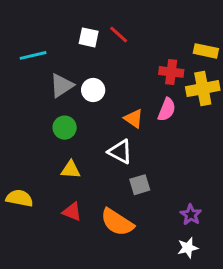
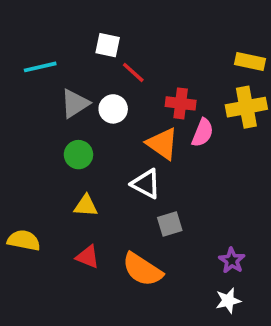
red line: (119, 34) -> (133, 72), moved
red cross: (171, 72) -> (181, 103), moved
orange triangle: (134, 119) -> (162, 144), size x1.4

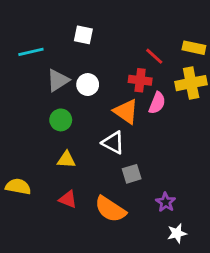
red line: (133, 72) -> (154, 56), moved
purple star: (232, 260) -> (166, 202), moved

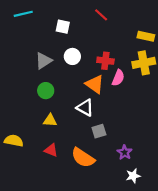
cyan line: (31, 52) -> (23, 14), moved
red line: (154, 56) -> (101, 15), moved
white circle: (88, 85) -> (72, 56), moved

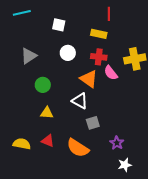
red line: (101, 15) -> (109, 14), moved, turned 48
yellow rectangle: (146, 36) -> (99, 34), moved
gray triangle: (44, 61) -> (29, 56), moved
pink semicircle: (118, 78) -> (111, 73), turned 119
yellow semicircle: (14, 141) -> (22, 144), moved

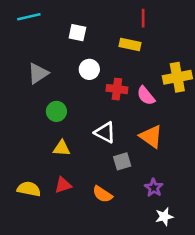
red cross: (99, 57) -> (117, 89), moved
orange triangle: (89, 79) -> (151, 136), moved
red triangle: (48, 141) -> (63, 185), turned -40
orange semicircle: (78, 148) -> (102, 194), size x0.7

